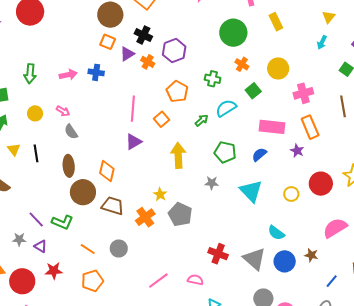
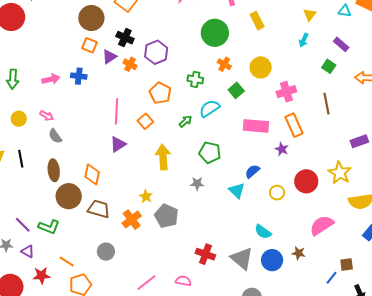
blue semicircle: (259, 155) -> (252, 171), moved
cyan triangle: (251, 191) -> (237, 191), size x0.7
orange line: (88, 249) -> (67, 262), moved
blue line: (332, 281) -> (332, 278), moved

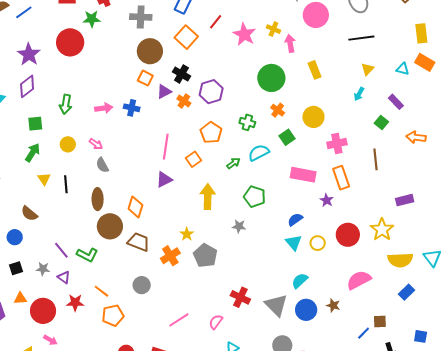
cyan triangle: (237, 191) -> (294, 243), moved
cyan semicircle: (263, 232) -> (300, 281), turned 96
pink semicircle: (183, 281) -> (216, 322), turned -70

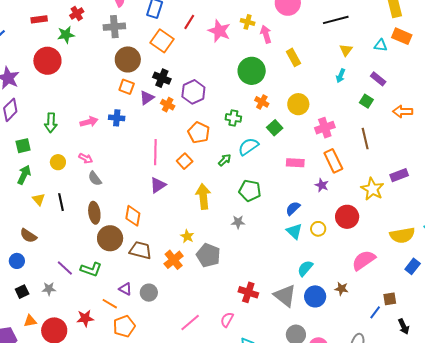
pink rectangle: (303, 175) -> (295, 163), size x0.7
yellow star: (382, 230) -> (372, 189), moved
purple triangle: (64, 277) -> (125, 289), moved

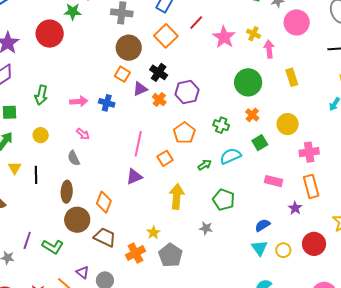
pink arrow: (86, 158) -> (83, 134), moved
purple line: (65, 268) -> (27, 240), turned 54

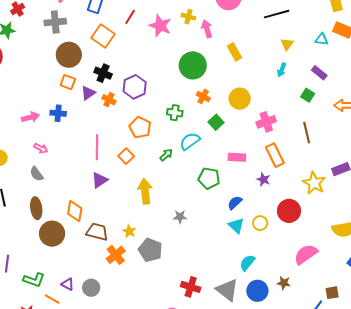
green pentagon: (224, 200) -> (209, 178), moved
brown trapezoid: (105, 237) -> (97, 232), moved
green L-shape: (53, 247) -> (34, 280), moved

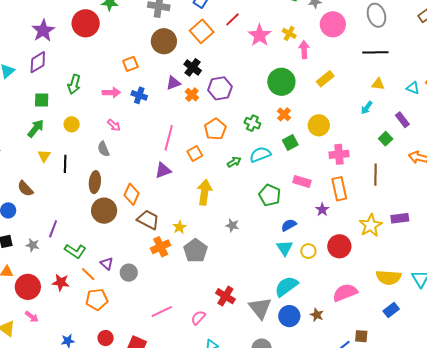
yellow triangle: (287, 44) -> (378, 84), turned 48
yellow rectangle: (234, 52) -> (325, 79), turned 66
orange square: (68, 82) -> (130, 64), moved, turned 35
cyan semicircle: (247, 263) -> (286, 286), size x1.4

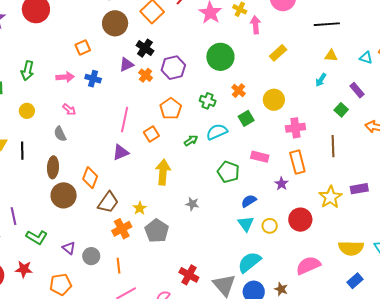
green circle: (281, 82) -> (220, 57), moved
brown trapezoid: (148, 220) -> (108, 202), turned 100
purple line: (53, 229) -> (13, 216), turned -30
orange line: (88, 274) -> (119, 266), moved, turned 42

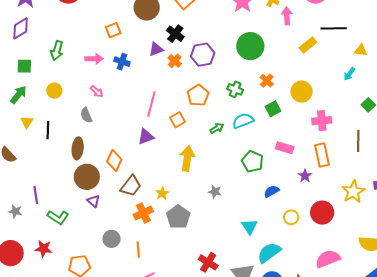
black line: (327, 24) -> (334, 28), moved
cyan triangle: (246, 224) -> (249, 227), moved
purple triangle: (69, 248) -> (94, 201), moved

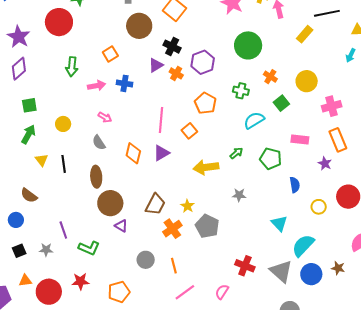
green arrow: (57, 51) -> (72, 67), moved
green arrow: (217, 128) -> (236, 153), moved
yellow arrow: (187, 158) -> (206, 167), turned -95
orange diamond: (114, 160) -> (133, 153), moved
blue semicircle: (272, 191) -> (295, 185), turned 119

